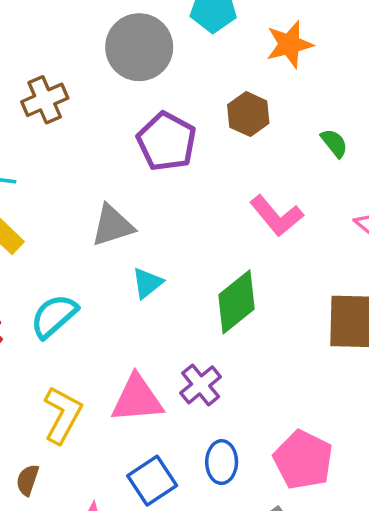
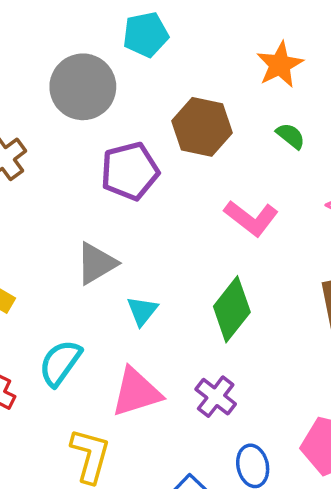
orange star: (289, 44) -> (280, 65), moved
brown hexagon: (248, 114) -> (202, 127), size x1.4
purple pentagon: (167, 142) -> (130, 171), turned -30
pink triangle: (137, 399) -> (136, 392), moved

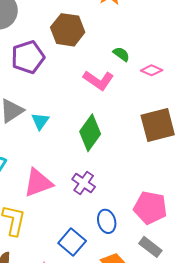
green semicircle: (291, 136) -> (121, 54), moved
cyan triangle: (142, 311) -> (40, 121), moved

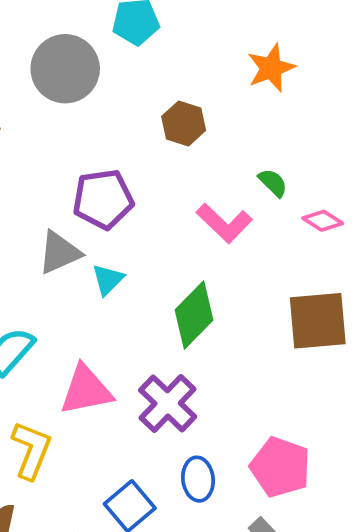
brown hexagon: (68, 30) -> (184, 123), size x0.7
purple pentagon: (28, 57) -> (103, 199), moved
purple cross: (84, 183) -> (168, 403), size x1.4

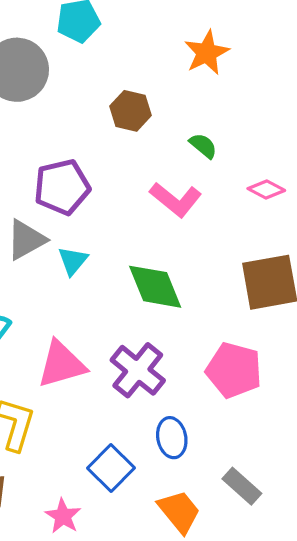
green semicircle: (273, 183) -> (203, 146), moved
green diamond: (194, 315) -> (155, 287), turned -62
pink pentagon: (280, 467) -> (234, 370), moved

